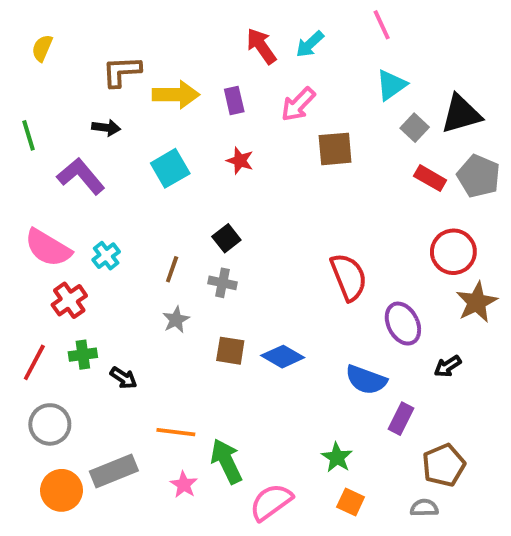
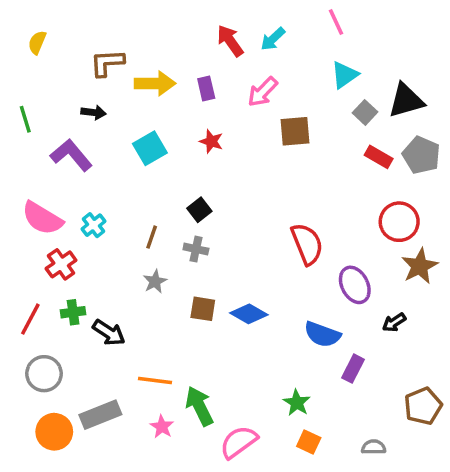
black arrow: (124, 378) -> (109, 333), size x1.4
brown pentagon: (444, 465) -> (423, 406), moved

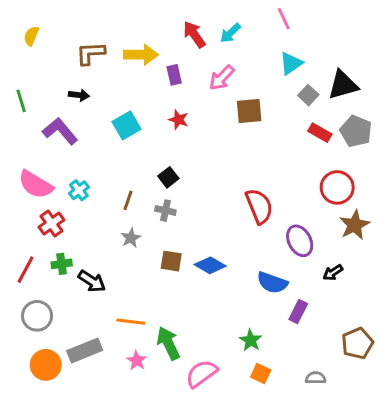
yellow arrow: (155, 83) -> (141, 55), moved

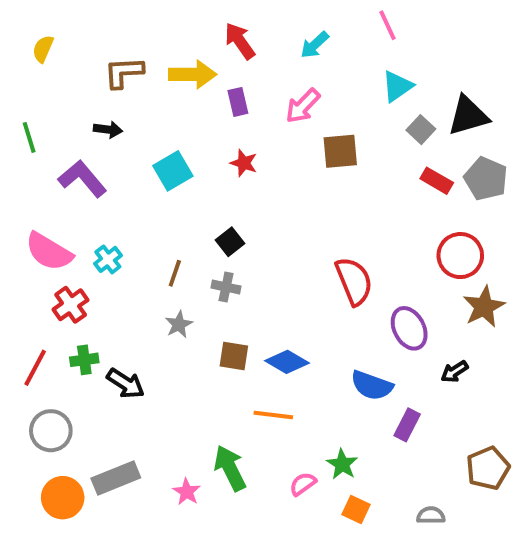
red arrow: (194, 34) -> (240, 41), moved
orange line: (131, 322) -> (273, 415), moved
pink semicircle: (202, 374) -> (303, 484), moved, size x0.6

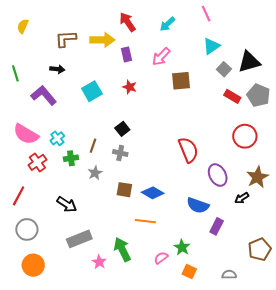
brown star: (484, 307) -> (257, 177), moved
green cross: (84, 360) -> (71, 158), moved
gray rectangle: (116, 478) -> (79, 239), moved

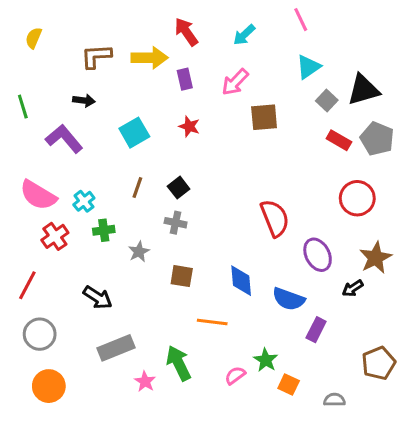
brown line: (93, 146) -> (137, 188), moved
blue diamond: (153, 193) -> (241, 281), moved, turned 55
orange square: (189, 271) -> (289, 385), moved

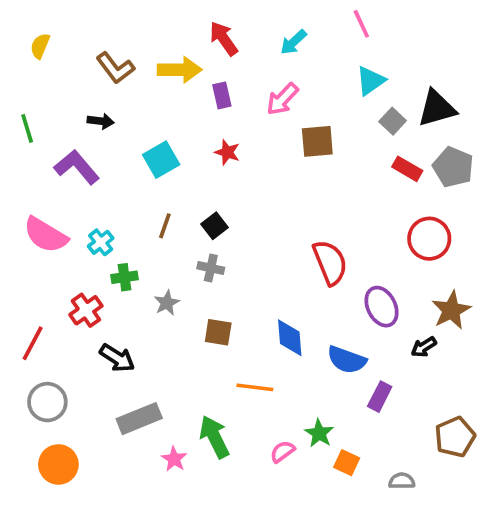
brown L-shape: (96, 56) -> (115, 68), turned -124
red cross: (55, 236) -> (86, 310), moved

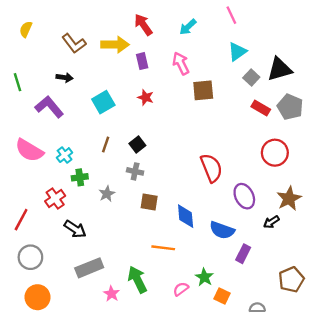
pink arrow: (282, 99) -> (181, 63), turned 110
brown square: (218, 332) -> (149, 202), moved

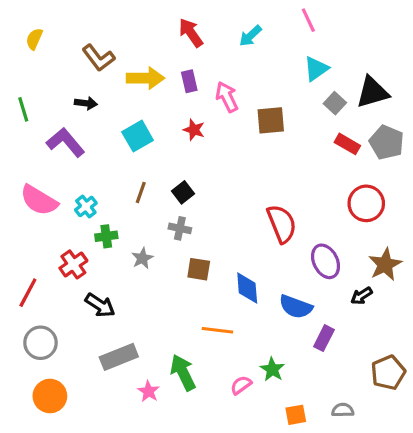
yellow arrow: (115, 45) -> (145, 78), moved
pink arrow: (181, 63) -> (227, 97), moved
orange square: (222, 296) -> (296, 415), moved, turned -35

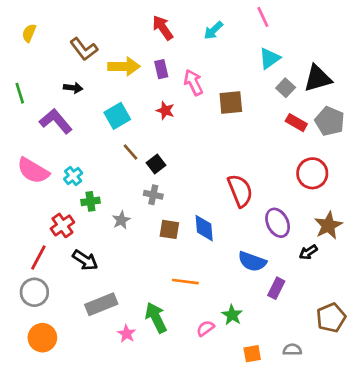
brown line: (141, 192) -> (131, 152), moved, turned -60
blue diamond: (247, 288) -> (204, 228), moved
red line: (28, 293) -> (38, 257), moved

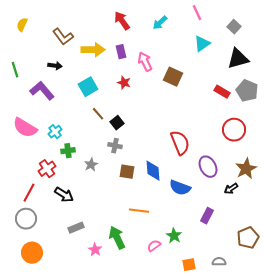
gray square: (286, 88) -> (234, 27), moved
brown square: (231, 102) -> (173, 77), turned 30
blue semicircle: (252, 262) -> (180, 188), moved
gray rectangle: (101, 304) -> (76, 228), size x0.7

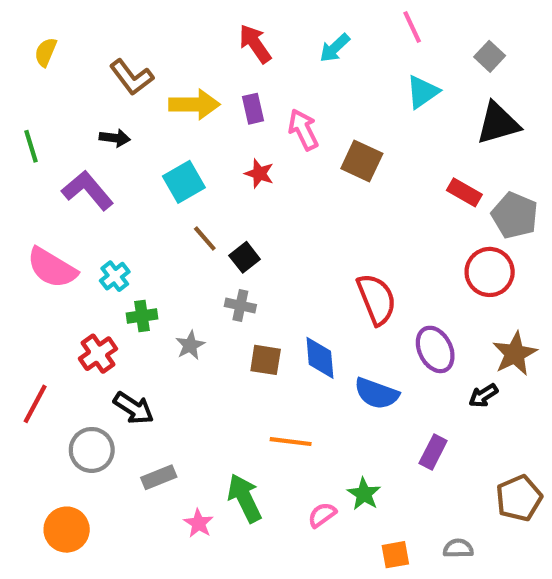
gray pentagon: (247, 91) -> (515, 215), moved
red line: (29, 193) -> (35, 404), moved
gray circle: (26, 219) -> (92, 450), moved

